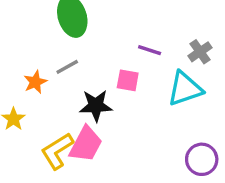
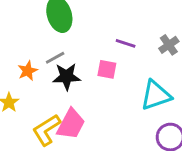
cyan triangle: (185, 89) -> (156, 95), moved
black star: (96, 106) -> (67, 77), moved

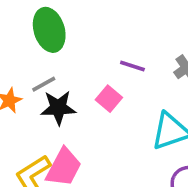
pink square: (107, 69) -> (109, 99), turned 30

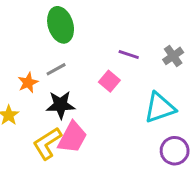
black star: (58, 108) -> (61, 105), moved

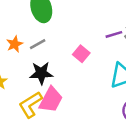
purple line: (129, 54) -> (114, 34), moved, turned -35
orange star: (28, 83) -> (15, 44), moved

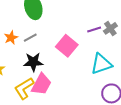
pink square: (81, 54) -> (67, 46), size x1.5

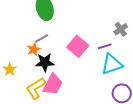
purple line: (94, 30) -> (105, 46), moved
orange star: (11, 38) -> (34, 49), moved

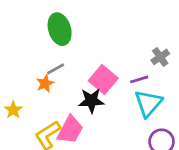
black star: (45, 62) -> (91, 101), moved
cyan triangle: (112, 64) -> (148, 103), turned -30

